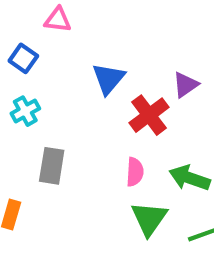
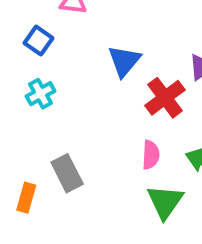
gray rectangle: (52, 166) -> (67, 173), moved, turned -36

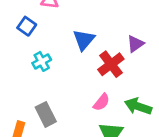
cyan cross: (41, 94) -> (42, 61), moved
pink semicircle: (151, 155) -> (101, 102), turned 36

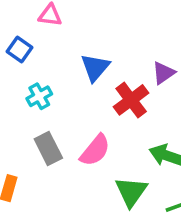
pink semicircle: (101, 102) -> (95, 150), moved, size x1.4
gray rectangle: (46, 114) -> (48, 148), moved

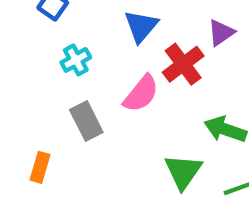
pink semicircle: (95, 150) -> (141, 94), moved

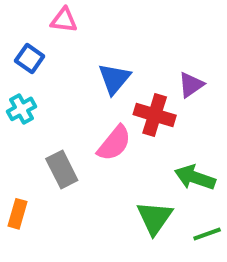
cyan cross: (76, 60) -> (22, 109), moved
red cross: (183, 64) -> (155, 115), turned -36

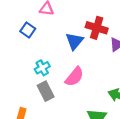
cyan cross: (22, 109) -> (42, 68), moved
red cross: (155, 115) -> (97, 28), moved

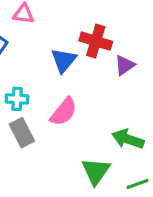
cyan cross: (42, 68) -> (17, 99), turned 32

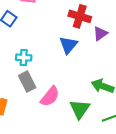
blue triangle: (64, 60) -> (68, 45), moved
pink semicircle: (64, 112) -> (50, 96), moved

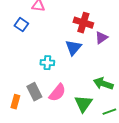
cyan cross: (24, 58) -> (47, 63), moved
gray rectangle: (27, 82) -> (34, 92), moved

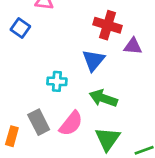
purple triangle: (101, 38) -> (133, 46), turned 40
green arrow: (103, 84) -> (103, 98), moved

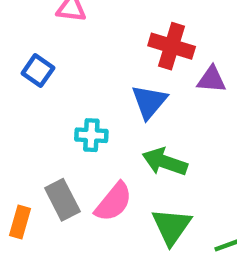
blue square: (20, 28) -> (38, 71), moved

